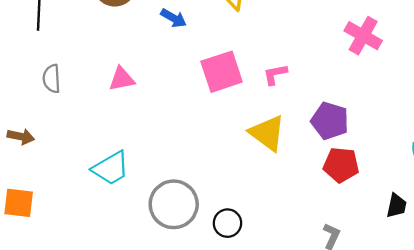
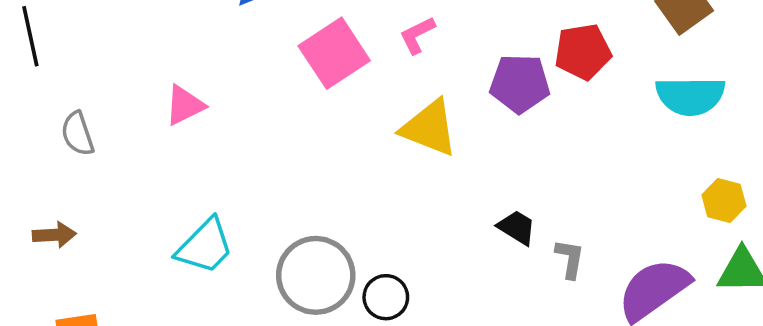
red pentagon: (341, 165) -> (583, 52), moved
black trapezoid: (397, 206) -> (517, 227), moved, turned -55
black circle: (227, 223) -> (386, 297), moved

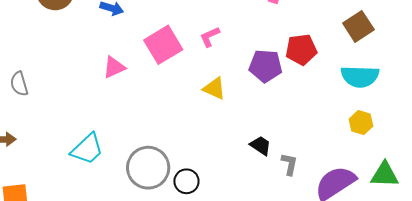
pink triangle: (185, 105) -> (114, 67), moved
yellow triangle: (429, 128) -> (214, 88), size x0.7
yellow hexagon: (724, 201) -> (361, 123), moved

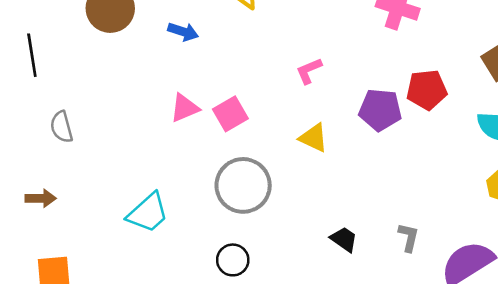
pink square: (163, 45) -> (230, 114), moved, size x0.7
black trapezoid: (261, 146) -> (344, 239), moved
gray circle: (148, 168) -> (243, 185), moved
black circle: (186, 181) -> (233, 260), moved

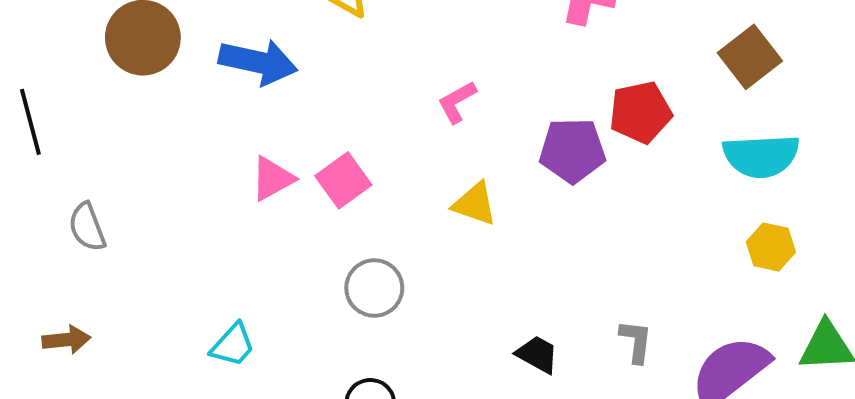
blue arrow: (183, 32) -> (258, 62), size x1.6
gray circle: (243, 185) -> (374, 288), size x0.7
cyan trapezoid: (148, 213) -> (233, 345), size x0.7

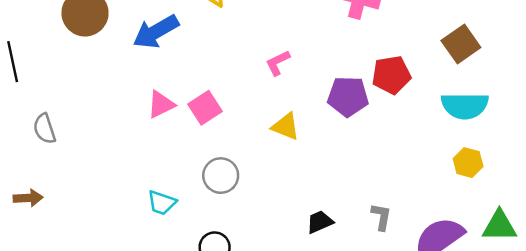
blue arrow: (258, 62) -> (156, 32), turned 135
cyan trapezoid: (233, 345) -> (162, 203), moved, turned 64
black trapezoid: (537, 354) -> (320, 222), turned -56

